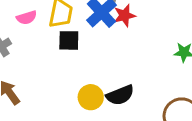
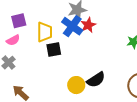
pink semicircle: (27, 18) -> (13, 40), moved

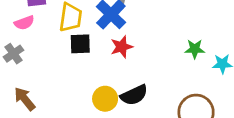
red star: (88, 25) -> (122, 47), moved

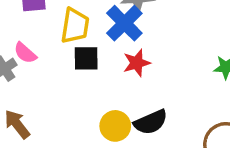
pink semicircle: (24, 23) -> (25, 53), moved, turned 60

